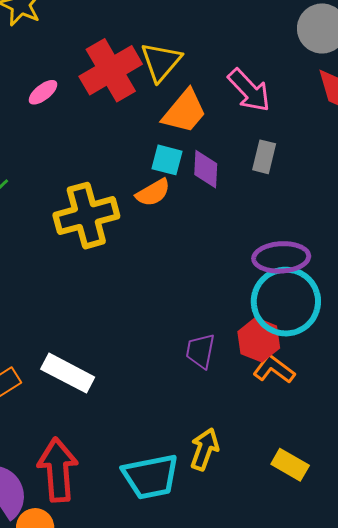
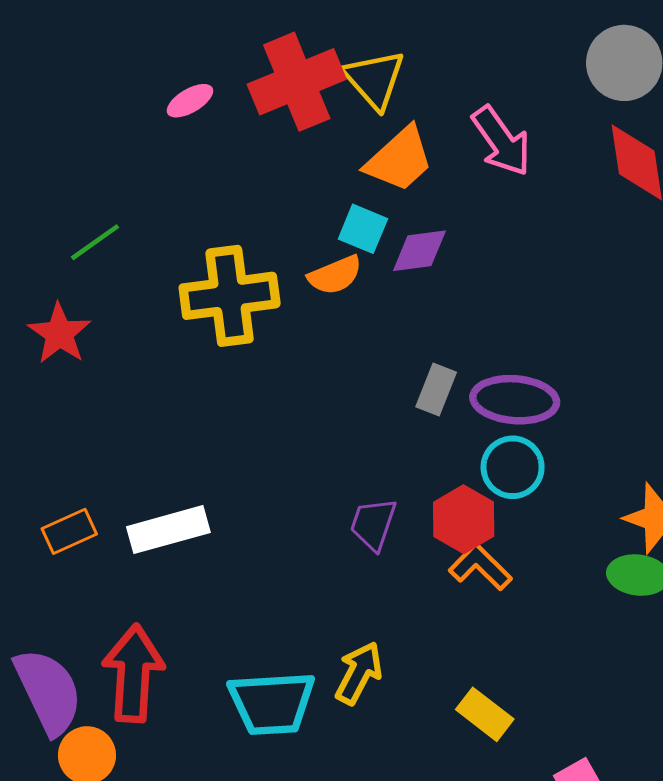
yellow triangle: (161, 62) -> (374, 79), turned -30
gray rectangle: (264, 157) -> (436, 389), moved
purple diamond: (206, 169) -> (419, 251), turned 72
cyan circle: (286, 302) -> (513, 467), size x0.6
white rectangle: (68, 373) -> (168, 530), turned -51

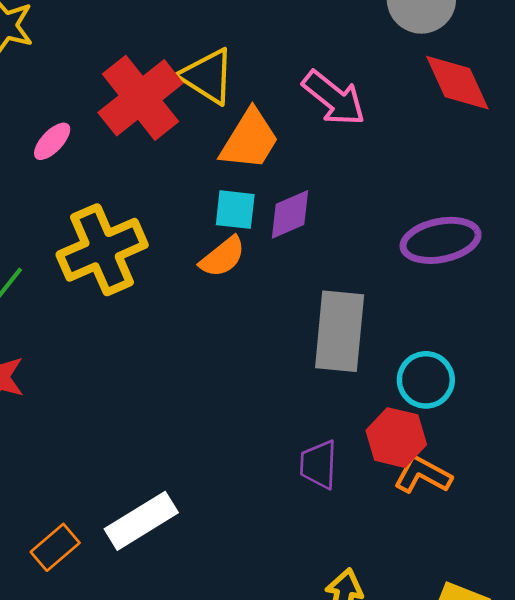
yellow cross: (230, 296) -> (102, 250), moved
gray rectangle: (436, 389) -> (340, 331), size x1.8
purple ellipse: (515, 400) -> (441, 240), moved

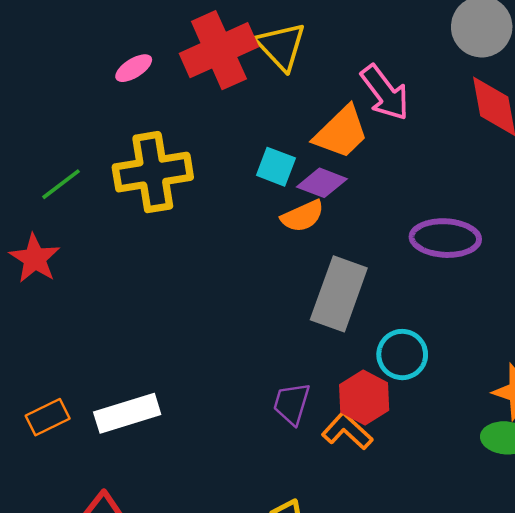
orange trapezoid: (250, 140) -> (341, 132), moved
purple diamond: (290, 214) -> (322, 183), turned 30
orange semicircle: (223, 257) -> (303, 216), moved
orange L-shape: (423, 475) -> (347, 431), moved

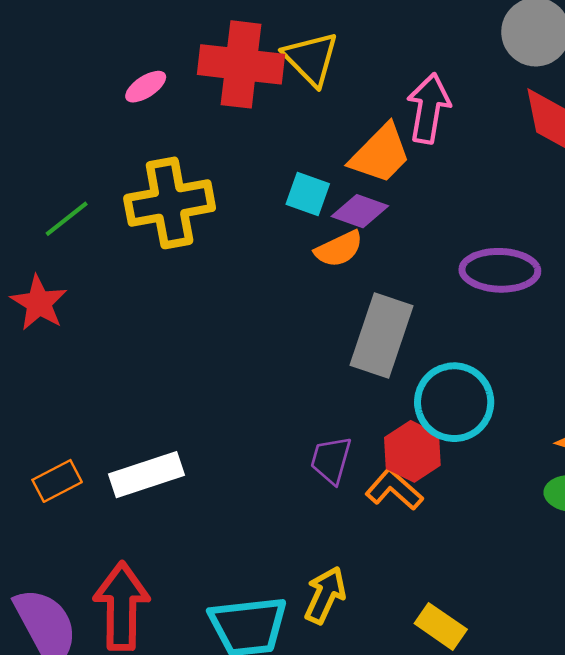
red cross: (219, 50) -> (241, 64), turned 32
pink arrow: (385, 93) -> (429, 108), turned -132
cyan circle: (402, 355) -> (454, 402), size x1.4

